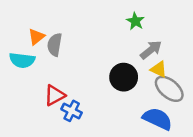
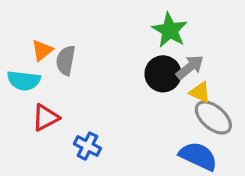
green star: (135, 21) -> (170, 30), size x1.5
black circle: (124, 77) -> (163, 74), moved
red triangle: (55, 95) -> (45, 117), moved

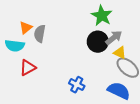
blue cross: (87, 146) -> (77, 85), moved

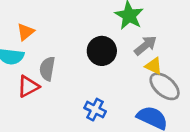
gray semicircle: (40, 34) -> (47, 69), moved
black circle: (98, 42) -> (102, 51), moved

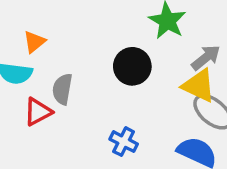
gray arrow: (145, 45) -> (206, 58), moved
yellow triangle: (154, 66) -> (199, 86), size x1.5

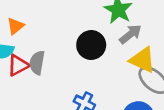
gray arrow: (206, 58) -> (130, 34), moved
red triangle: (38, 112) -> (18, 65), moved

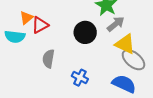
gray semicircle: (37, 63) -> (48, 59), moved
red triangle: (18, 65) -> (40, 25), moved

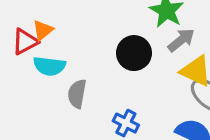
red triangle: (40, 25) -> (25, 42), moved
cyan semicircle: (15, 37) -> (49, 66), moved

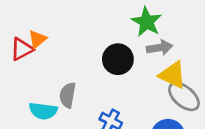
gray arrow: (181, 40) -> (160, 48), turned 30
cyan semicircle: (49, 66) -> (43, 111), moved

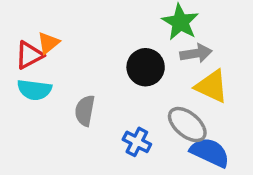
gray ellipse: (184, 97) -> (187, 125), moved
cyan semicircle: (43, 111) -> (34, 90), moved

